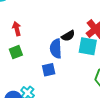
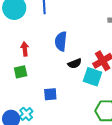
blue semicircle: (56, 49) -> (61, 41), moved

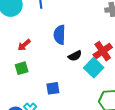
red arrow: (25, 49) -> (24, 45), turned -120
cyan square: (93, 77) -> (94, 68), turned 30

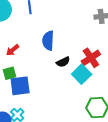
blue square: (53, 88) -> (20, 86), moved, size x1.5

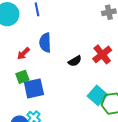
blue semicircle: (48, 41) -> (45, 43), moved
cyan square: (82, 74) -> (97, 95), moved

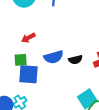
blue semicircle: (45, 43) -> (54, 57), moved, turned -120

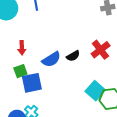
red arrow: (28, 38) -> (22, 48), turned -48

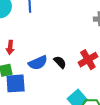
black semicircle: (73, 56) -> (60, 62), turned -112

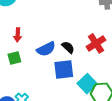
blue square: (16, 83) -> (64, 69), moved

